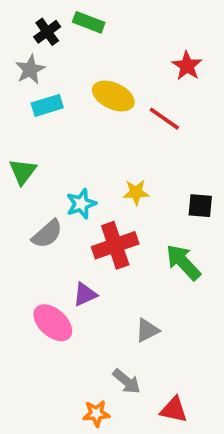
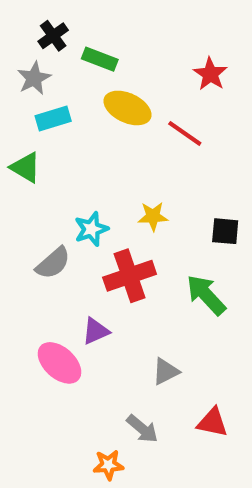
green rectangle: (89, 22) -> (100, 59), moved
green triangle: (23, 172) -> (25, 167), moved, turned -36
red triangle: (174, 410) -> (212, 422), moved

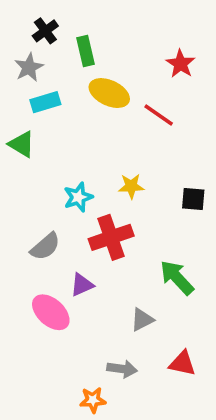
green rectangle: (100, 59) -> (86, 51), turned 56
gray semicircle: (53, 263) -> (45, 246), moved
green arrow: (206, 295) -> (177, 278), moved
gray arrow: (142, 429) -> (122, 369), turned -32

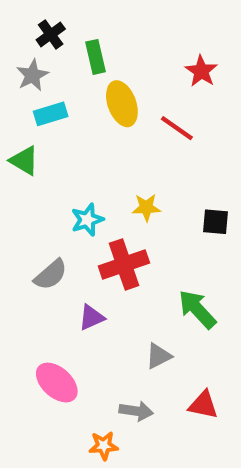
yellow ellipse: (109, 93) -> (122, 104), turned 45
pink ellipse: (51, 312) -> (57, 383), moved

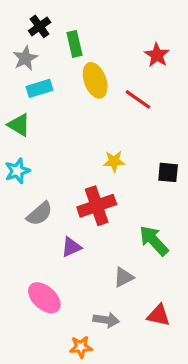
cyan star: (87, 220) -> (17, 171), moved

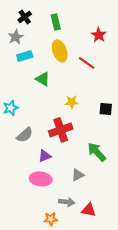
green rectangle: (74, 44) -> (56, 22), moved
green triangle: (19, 125) -> (43, 79), moved
pink ellipse: (44, 298) -> (41, 179), moved, turned -35
red triangle: (159, 315) -> (89, 210), moved

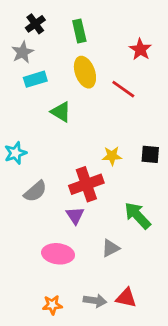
yellow star: (72, 102) -> (112, 156), moved
purple triangle: (45, 156) -> (75, 215), moved, turned -40
gray arrow: (67, 202) -> (95, 301), moved
orange star: (51, 219) -> (52, 305), moved

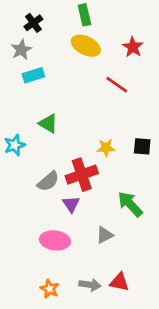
green rectangle: (79, 31) -> (84, 15), moved
yellow ellipse: (85, 72) -> (86, 46), moved, turned -44
green triangle: (61, 112) -> (48, 124), moved
gray semicircle: (35, 191) -> (48, 181), moved
orange star: (52, 305) -> (50, 289), turned 30

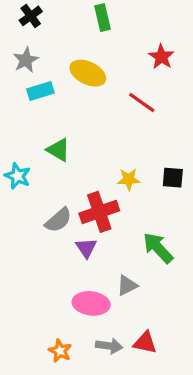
black cross: (33, 23) -> (31, 16), moved
yellow ellipse: (86, 46) -> (88, 73), moved
cyan star: (15, 145) -> (18, 176), turned -30
pink ellipse: (55, 240) -> (91, 303), moved

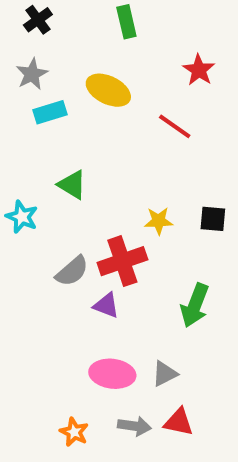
purple triangle: (86, 248) -> (106, 305), turned -35
green arrow: (158, 248) -> (195, 305), turned -116
gray triangle: (127, 285) -> (165, 374), moved

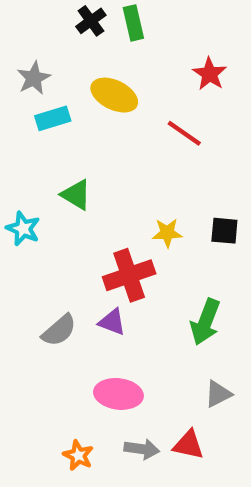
black cross: (38, 20) -> (91, 21), moved
gray semicircle: (72, 271) -> (59, 330), moved
gray triangle: (165, 374) -> (218, 394), moved

